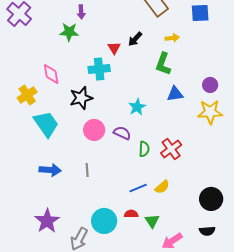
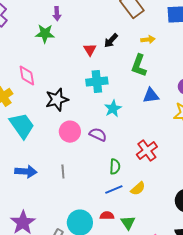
cyan cross: (99, 69) -> (97, 82), moved
green semicircle: (144, 149) -> (115, 167), moved

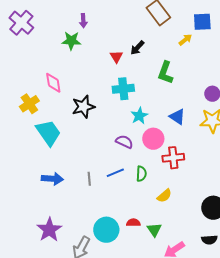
yellow arrow: (148, 40) -> (185, 40), moved, turned -32
blue triangle: (151, 96) -> (177, 117), moved, turned 42
pink circle: (70, 132) -> (153, 139), moved
red cross: (147, 151) -> (173, 158), turned 30
blue line: (114, 190) -> (115, 173), moved

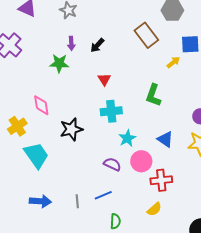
black arrow: (137, 48) -> (97, 45), moved
green semicircle: (141, 174) -> (115, 221), moved
yellow semicircle: (164, 196) -> (154, 209), moved

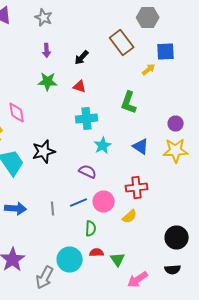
black arrow: (97, 45) -> (82, 58), moved
green star: (59, 63) -> (48, 82), moved
red triangle: (104, 79) -> (80, 86), turned -40
black star: (71, 129) -> (44, 152), moved
pink circle: (141, 161) -> (104, 202), moved

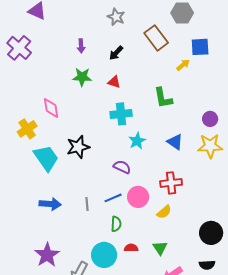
gray star: (44, 18) -> (116, 17), moved
green L-shape: (129, 102) -> (163, 98), turned -30
green semicircle: (91, 228) -> (116, 224), moved
green triangle: (118, 260) -> (160, 248), moved

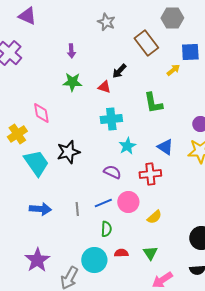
black arrow: (116, 53) -> (119, 71), moved
red cross: (171, 183) -> (150, 174), moved

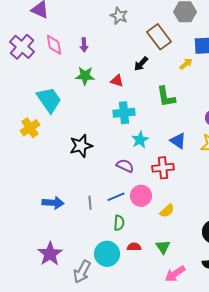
black arrow: (119, 71) -> (141, 64), moved
pink diamond: (41, 113) -> (54, 45), moved
cyan trapezoid: (36, 163) -> (49, 100), moved

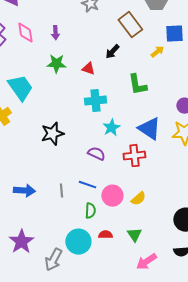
blue triangle: (178, 141) -> (149, 129), size x1.4
pink circle: (141, 196) -> (112, 196), moved
blue line: (116, 197) -> (87, 185), turned 42

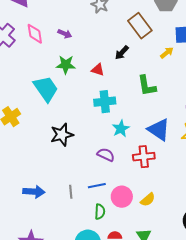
purple arrow: (55, 33) -> (65, 34), turned -64
cyan trapezoid: (20, 88) -> (46, 89), moved
blue line: (87, 185) -> (97, 186), turned -30

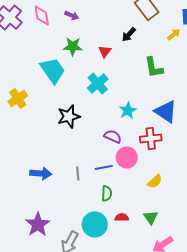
red triangle: (98, 70) -> (105, 51), turned 48
cyan cross: (105, 102) -> (98, 83), moved, turned -35
pink circle: (122, 197) -> (127, 157), moved

